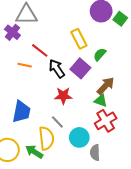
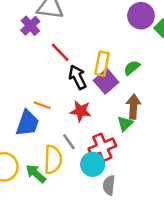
yellow rectangle: (79, 39) -> (102, 64), moved, turned 30
orange line: (25, 65) -> (42, 105), moved
brown arrow: (106, 86) -> (133, 107), turned -48
green triangle: (101, 101) -> (125, 124), turned 48
red cross: (106, 121) -> (102, 147), moved

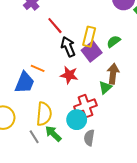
gray line: (69, 142) -> (34, 137), moved
green arrow: (36, 174) -> (53, 134), moved

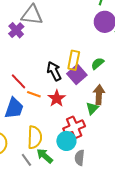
red line: (55, 26) -> (19, 81), moved
orange line: (38, 68) -> (34, 94), moved
red star: (69, 75) -> (57, 98), turned 30

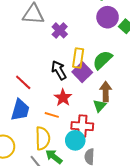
purple cross: (16, 30) -> (60, 30), moved
green semicircle: (98, 63) -> (103, 60), size x1.5
orange line: (34, 94) -> (52, 115), moved
red cross: (74, 127) -> (82, 126), turned 30

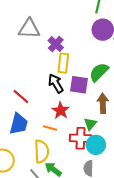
yellow rectangle: (78, 58) -> (63, 63), moved
purple square: (82, 72) -> (79, 85), turned -36
green triangle: (100, 106) -> (90, 124), moved
cyan circle: (75, 140) -> (96, 145), moved

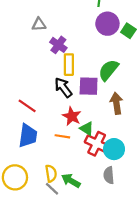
gray triangle: (29, 29) -> (39, 24), moved, size x0.6
green triangle: (90, 124) -> (87, 129), moved, turned -32
red cross: (81, 138) -> (97, 144), turned 30
yellow semicircle: (42, 151) -> (51, 173), moved, size x0.7

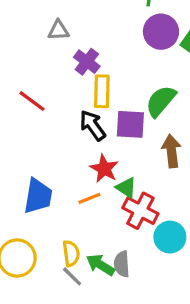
red line: (27, 106) -> (32, 101), moved
orange line: (62, 136) -> (89, 198), turned -32
cyan circle: (114, 149) -> (170, 237), moved
gray semicircle: (109, 175) -> (122, 264), moved

